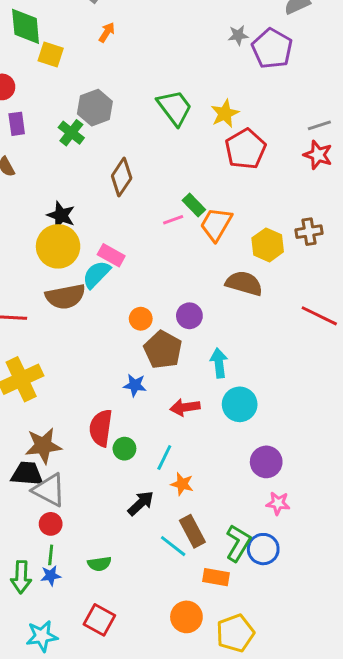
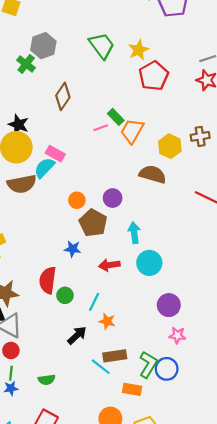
brown rectangle: (192, 531) -> (115, 356), turned -70

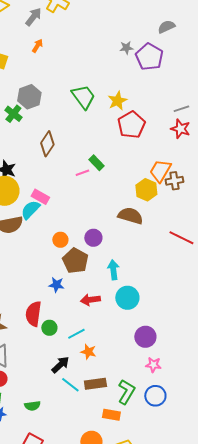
orange trapezoid: (132, 131) -> (160, 171), moved
cyan line: (94, 302) -> (76, 334), turned 36
cyan line: (101, 367) -> (70, 385), moved
blue circle: (167, 369) -> (155, 396), moved

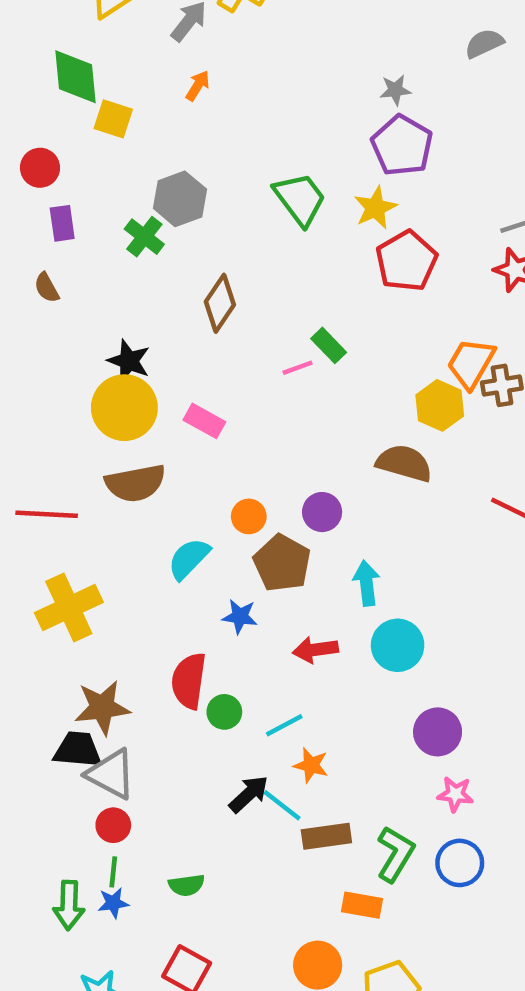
purple pentagon: (149, 57) -> (402, 146), moved
cyan semicircle: (30, 210) -> (189, 559), moved
cyan line: (70, 385) -> (282, 805), moved

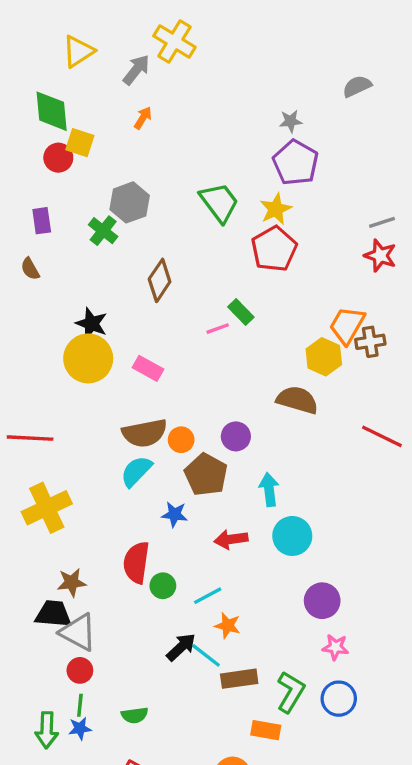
red circle: (40, 168) -> (58, 158), moved
red pentagon: (406, 261) -> (274, 249), moved
brown semicircle: (135, 483) -> (145, 433), moved
brown star: (102, 707) -> (72, 582), size x0.7

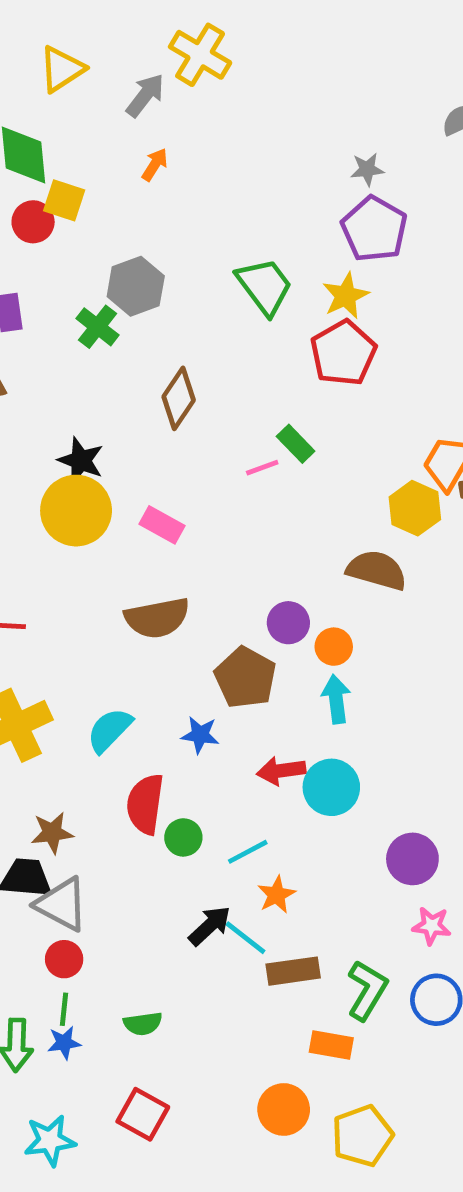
orange circle: (181, 440) -> (334, 647), moved
cyan semicircle: (136, 471) -> (109, 730), moved
cyan circle: (292, 536) -> (331, 787), moved
orange star: (228, 626) -> (276, 895), turned 30

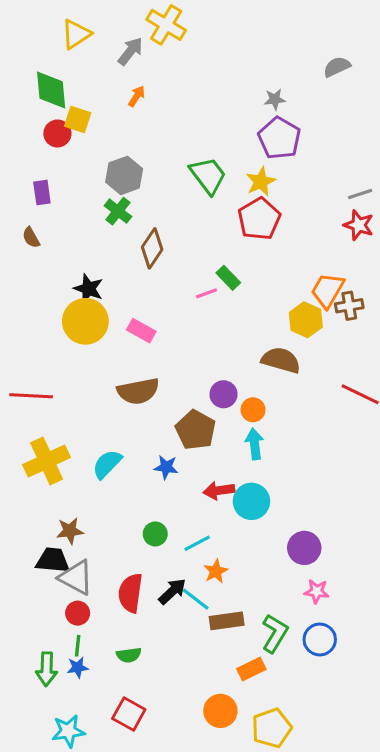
green cross: (97, 327) -> (118, 211), moved
red semicircle: (145, 804) -> (130, 593), moved
orange rectangle: (331, 1045) -> (251, 669), turned -36

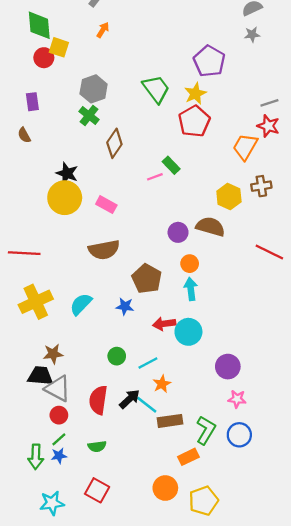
gray star: (275, 99) -> (252, 35), moved
orange trapezoid: (328, 290) -> (245, 147), moved
purple circle: (224, 394) -> (178, 232), moved
green line: (78, 646) -> (59, 439), turned 42

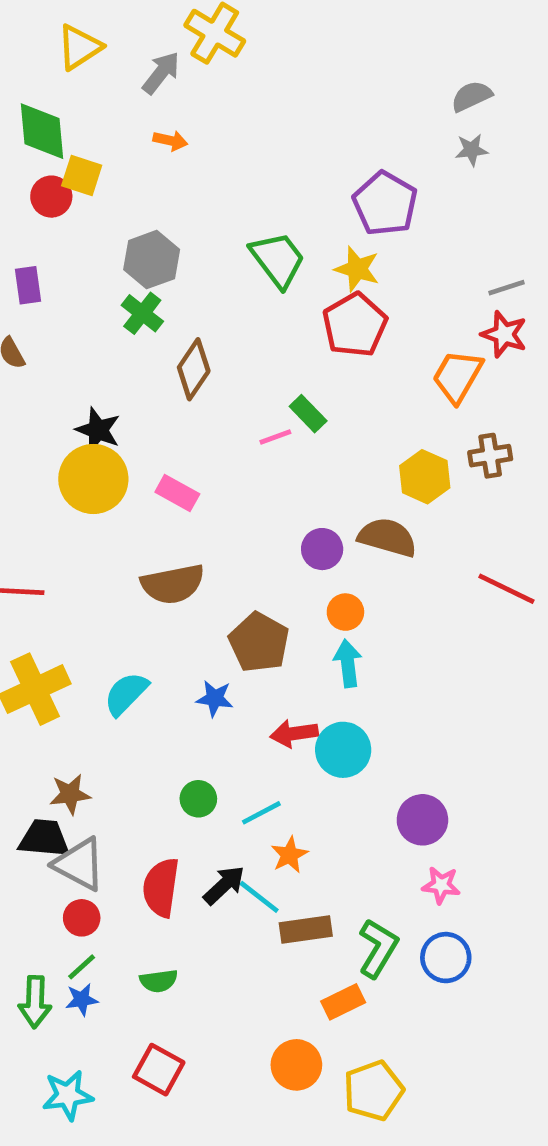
orange arrow: (103, 30) -> (170, 141), turned 70
yellow star: (195, 94) -> (357, 269), turned -30

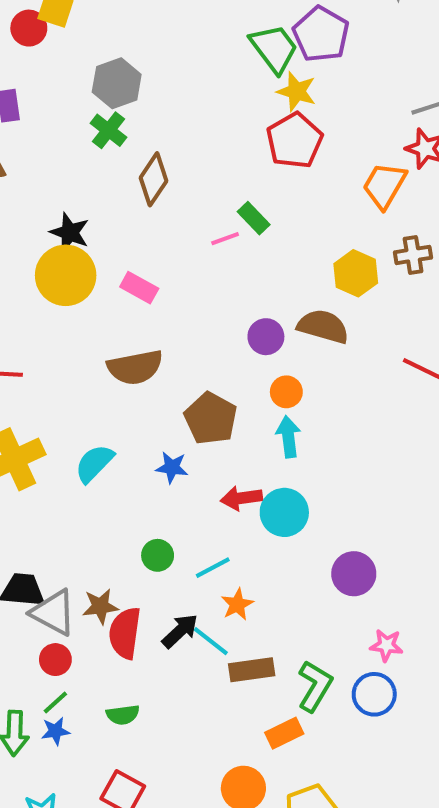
green trapezoid: (278, 260) -> (274, 49), moved
brown star: (70, 794) -> (100, 606), moved
pink star: (441, 885) -> (386, 645), moved

